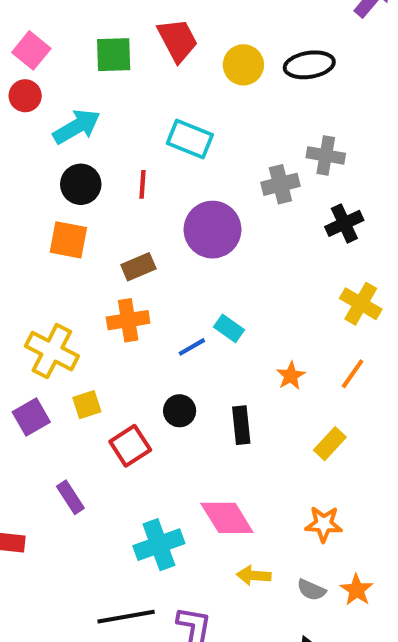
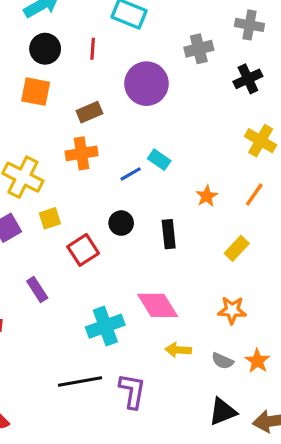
gray cross: (326, 155) -> (249, 25), moved

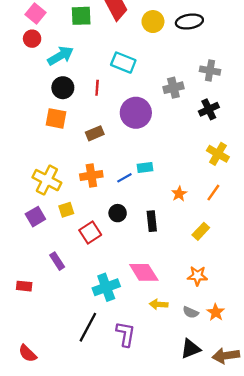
orange cross: (82, 153) -> (91, 175), moved
cyan rectangle: (159, 160) -> (145, 167), turned -42
black line: (80, 382) -> (88, 327), turned -52

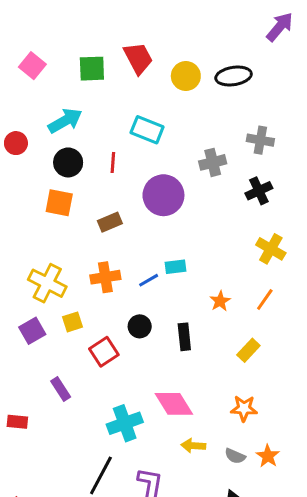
red circle: (32, 39) -> (16, 143), moved

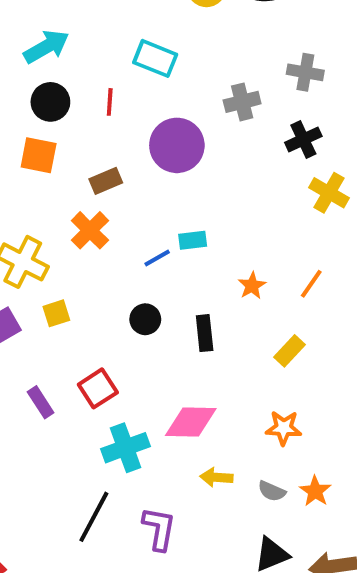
yellow cross: (271, 249) -> (329, 193), moved
orange cross: (105, 277) -> (90, 230), moved, turned -36
red square: (104, 352) -> (98, 388), moved
pink diamond: (174, 404) -> (191, 422), turned -57

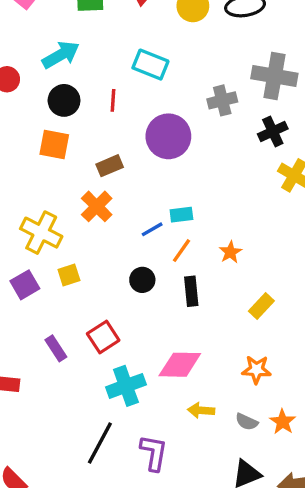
gray cross: (305, 72) -> (274, 76), size x1.5
orange line: (311, 284) -> (181, 251), moved

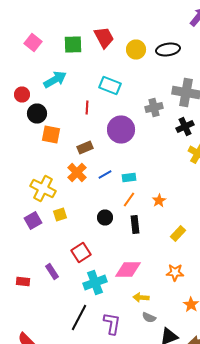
black circle: (64, 100) -> (37, 114), moved
blue line: (152, 229) -> (105, 174), moved
purple rectangle: (56, 348) -> (52, 272), moved
gray semicircle: (247, 422) -> (149, 318), moved

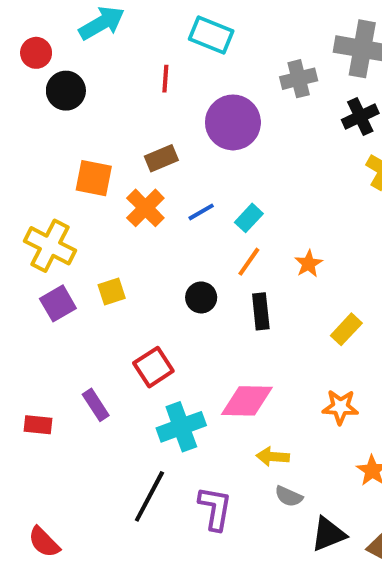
orange square: (51, 134) -> (94, 178), moved
cyan rectangle: (129, 178) -> (249, 218), turned -40
yellow cross: (43, 188) -> (50, 246), moved

